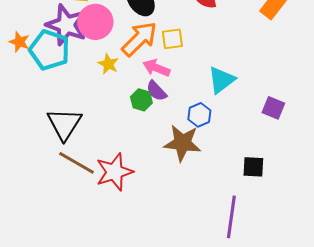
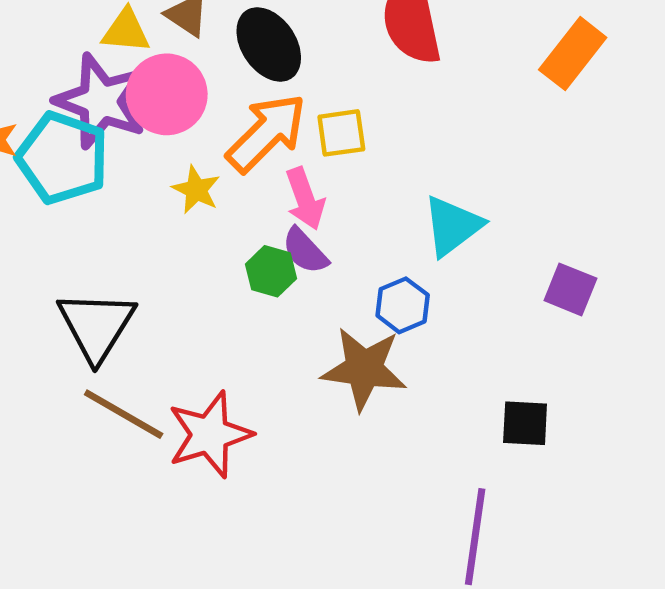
pink arrow: (156, 68) -> (305, 199), turned -132

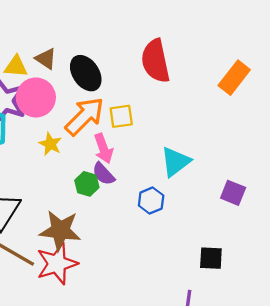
brown star: (364, 369) -> (60, 230), moved

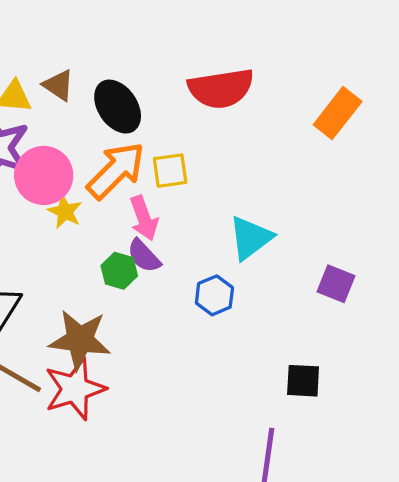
red semicircle: (156, 61) -> (221, 88), turned -87
pink circle: (36, 97) -> (44, 175), moved

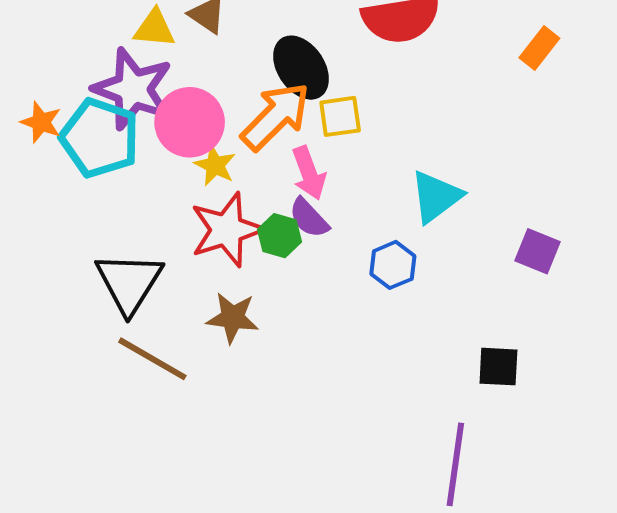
black ellipse: (118, 107) -> (301, 68), moved
orange rectangle: (338, 113) -> (539, 48), size x0.7
brown star: (80, 340) -> (233, 318), size x0.7
red star: (75, 389) -> (227, 230), moved

